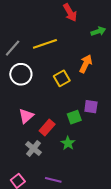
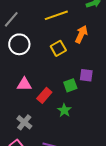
yellow line: (45, 44) -> (56, 15), moved
pink triangle: (26, 116) -> (24, 84), turned 42
gray cross: (33, 148) -> (24, 122), moved

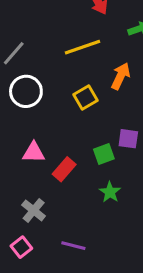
green star: (64, 110) -> (110, 192), moved

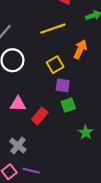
purple square: (128, 139) -> (63, 85), moved
green star: (110, 192) -> (86, 132), moved
purple line: (73, 246) -> (31, 171), moved

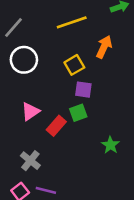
pink triangle: (18, 104) -> (30, 111), turned -35
green square: (68, 105) -> (78, 113), moved

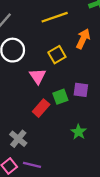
purple square: (83, 90) -> (81, 90), moved
pink triangle: (30, 111) -> (38, 76), moved, turned -30
green star: (110, 145) -> (79, 132), moved

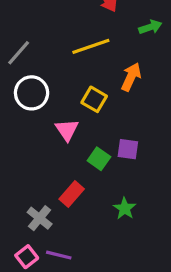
yellow square: (57, 55) -> (94, 99), turned -30
green square: (60, 97) -> (99, 159), turned -35
red rectangle: (41, 108) -> (72, 194), moved

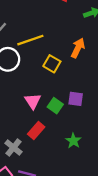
yellow line: (91, 46) -> (30, 40), moved
pink triangle: (67, 130) -> (33, 101), moved

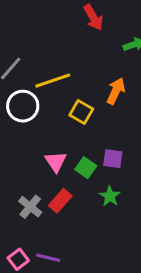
green star: (73, 141) -> (110, 196), moved
gray cross: (13, 147) -> (30, 207), moved

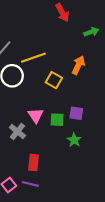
green square: (86, 168) -> (57, 120), turned -32
red rectangle: (60, 201) -> (33, 163), moved, turned -35
gray cross: (30, 207) -> (17, 131), moved

